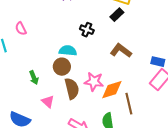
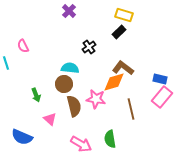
black cross: (87, 30) -> (89, 47), turned 32
orange diamond: (112, 90) -> (114, 82), moved
brown line: (129, 104) -> (131, 109), moved

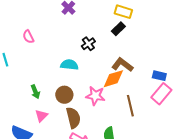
pink semicircle: (23, 46) -> (28, 37), moved
brown circle: (64, 84) -> (64, 95), moved
brown semicircle: (74, 106) -> (73, 118), moved
pink triangle: (50, 119) -> (41, 116), moved, turned 32

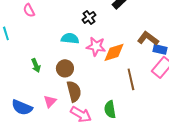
brown L-shape: (122, 65) -> (148, 38), moved
pink star: (95, 96) -> (96, 46), moved
pink triangle: (41, 116) -> (50, 101), moved

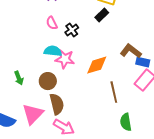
pink semicircle: (29, 10) -> (52, 23), moved
pink star: (96, 46) -> (65, 59), moved
pink triangle: (50, 101) -> (33, 114), size x1.6
green semicircle: (110, 109) -> (126, 122), moved

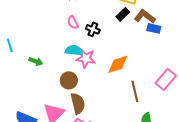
black cross: (72, 30) -> (93, 29), turned -32
brown L-shape: (131, 51) -> (145, 16), moved
blue rectangle: (143, 62) -> (154, 28), moved
green arrow: (19, 78) -> (36, 61), moved, turned -48

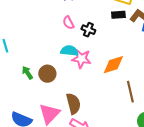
black rectangle: (123, 14) -> (118, 15), turned 40
green arrow: (36, 61) -> (27, 73), moved, turned -144
brown circle: (69, 80) -> (47, 74), moved

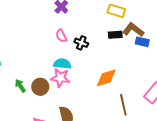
black rectangle: (118, 15) -> (115, 35), moved
pink star: (81, 59) -> (60, 78), moved

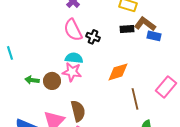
pink semicircle: (61, 36) -> (73, 30), size x1.6
green arrow: (20, 86) -> (32, 80), turned -48

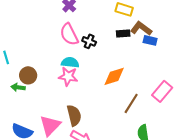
green arrow: (32, 80) -> (18, 87), moved
brown circle: (52, 81) -> (28, 75), moved
brown line: (135, 99) -> (131, 103), turned 45

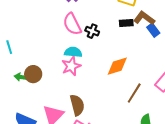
blue rectangle: (150, 40) -> (153, 30), turned 40
brown circle: (28, 75) -> (33, 74), moved
pink star: (68, 76) -> (71, 66), turned -30

